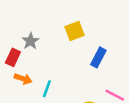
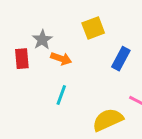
red rectangle: (13, 57) -> (22, 59), turned -30
orange arrow: (23, 79) -> (61, 59), moved

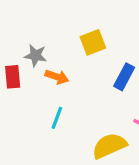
gray star: (42, 40) -> (36, 56), turned -30

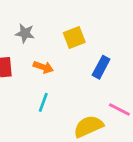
gray star: (36, 56) -> (25, 33), moved

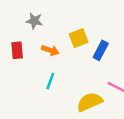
yellow square: (74, 38) -> (79, 38), moved

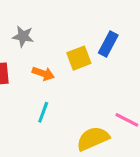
blue rectangle: (101, 50) -> (108, 44), moved

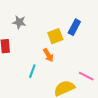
orange arrow: (43, 74) -> (48, 55), moved, turned 40

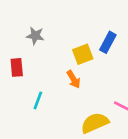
cyan line: (32, 71) -> (38, 100), moved

